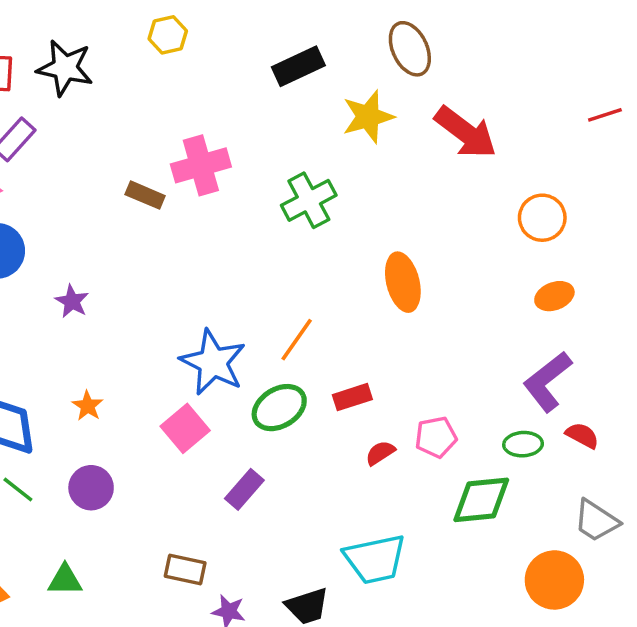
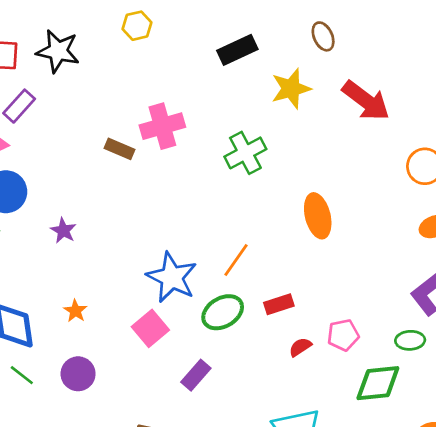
brown ellipse: (410, 49) -> (323, 36), size x0.7

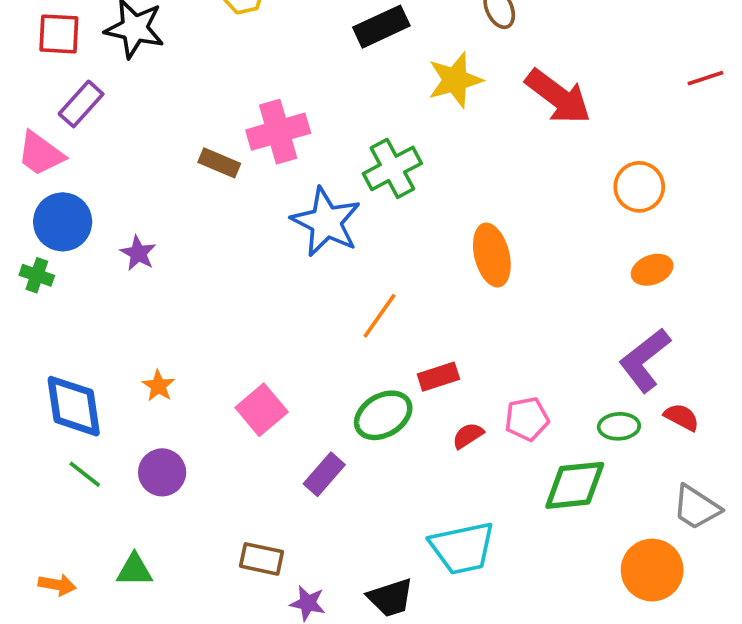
purple star: (63, 231) -> (138, 253), moved
blue star: (172, 277) -> (326, 222), moved
green ellipse: (223, 312) -> (383, 415), moved

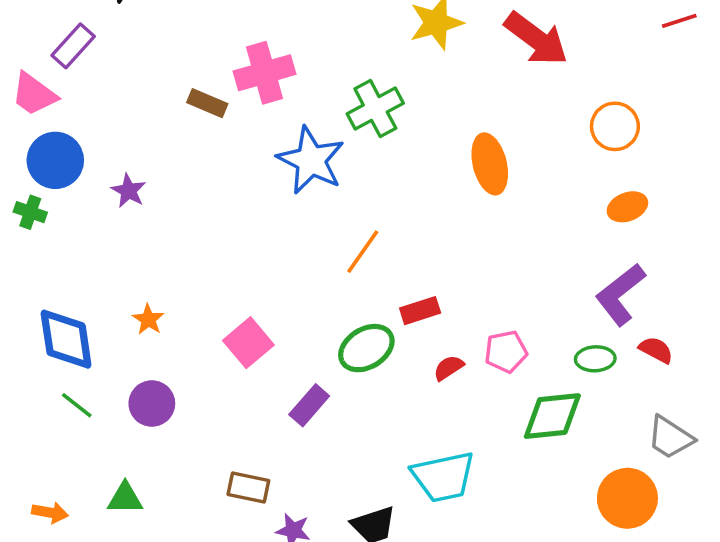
orange ellipse: (492, 255) -> (490, 164), moved

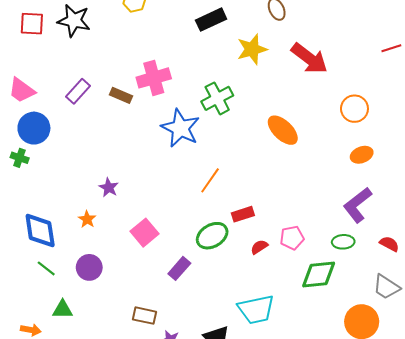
purple rectangle: (73, 46) -> (78, 91), moved
orange ellipse: (490, 164) -> (283, 130), turned -32
purple star: (129, 191) -> (109, 188), moved
red semicircle: (656, 350) -> (389, 244), moved
green triangle: (125, 498) -> (63, 309), moved

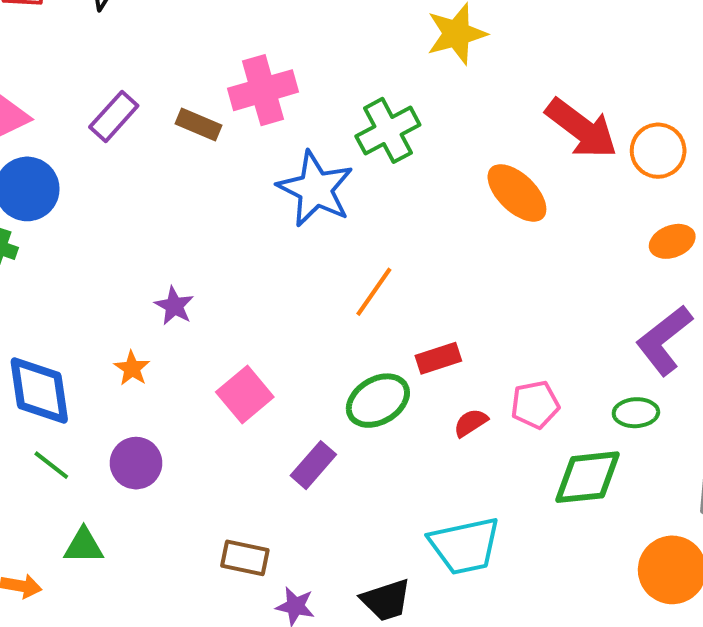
red arrow: (309, 58) -> (581, 128), moved

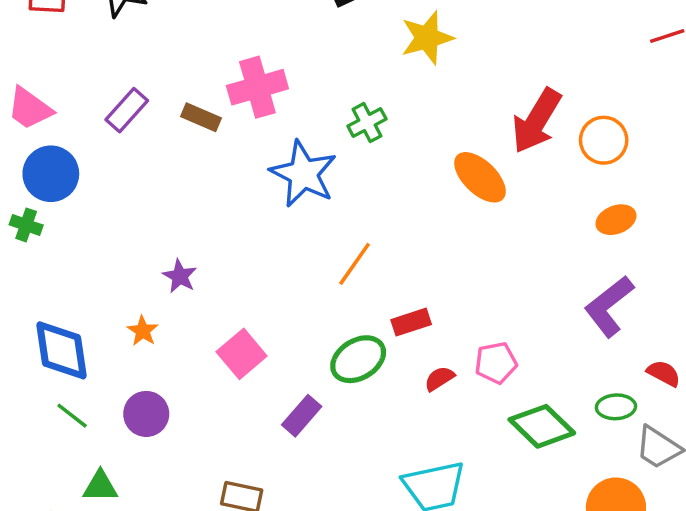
red arrow: (581, 128) -> (537, 121), turned 84
green cross: (388, 130) -> (367, 123), size x0.7
green ellipse: (636, 413) -> (616, 407), moved
green diamond: (588, 477) -> (542, 426), turned 50

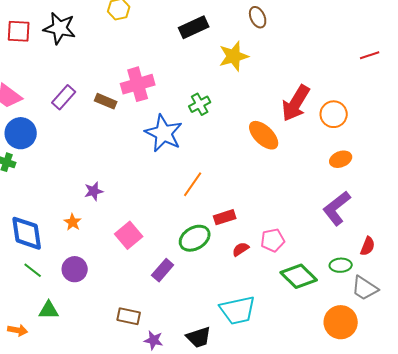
purple star: (180, 276) -> (94, 191), turned 30
red semicircle: (664, 373) -> (368, 246), turned 84

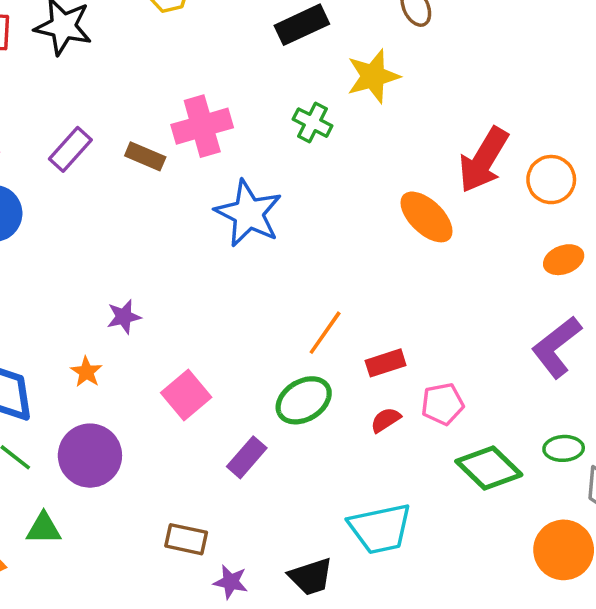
green cross: (200, 104) -> (313, 123), moved, turned -35
orange line: (193, 184) -> (325, 333), moved
red rectangle: (225, 217) -> (386, 363), moved
purple circle: (75, 269) -> (90, 456), size x1.4

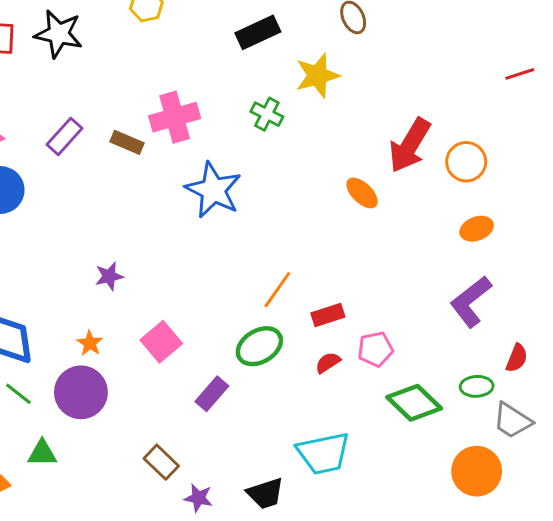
orange ellipse: (427, 217) -> (362, 193), size x0.7
orange star: (86, 372) -> (90, 343), moved
brown rectangle: (186, 539) -> (161, 462), turned 32

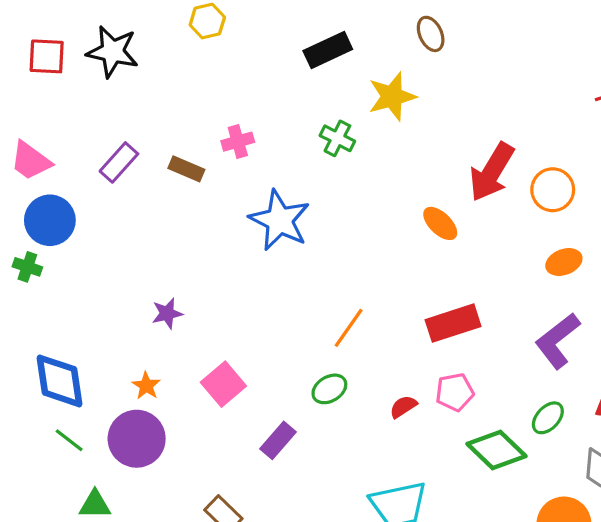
pink cross: (175, 117) -> (238, 142), size x0.6
red rectangle: (328, 315) -> (453, 323), moved, size x1.5
green ellipse: (259, 346) -> (329, 389), size x0.7
green ellipse: (477, 386) -> (548, 418), moved, turned -44

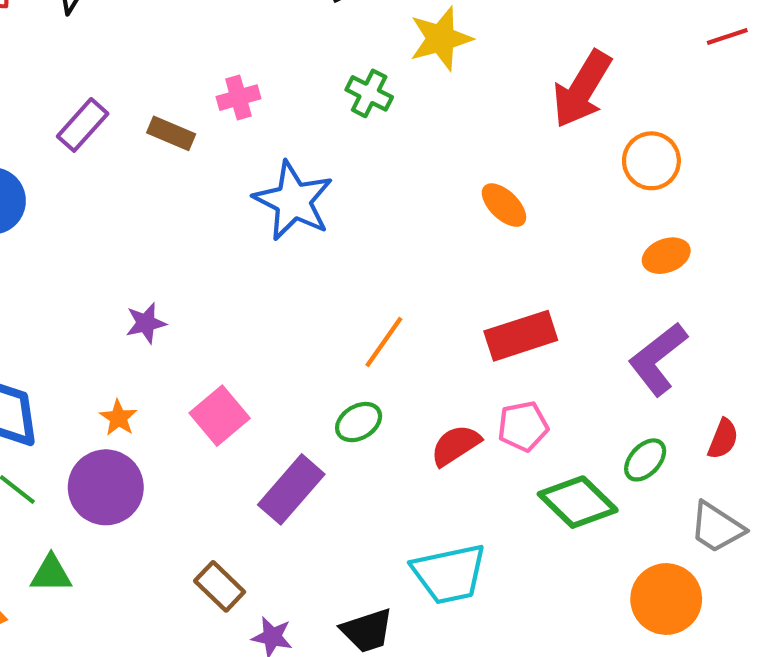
red arrow: (492, 172) -> (582, 89), moved
red semicircle: (403, 407) -> (456, 445), size x1.4
purple rectangle: (278, 440) -> (291, 489), size x1.4

